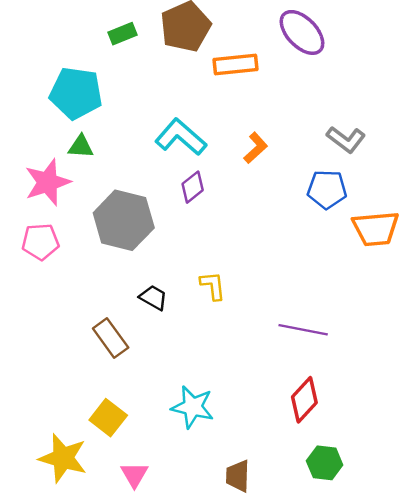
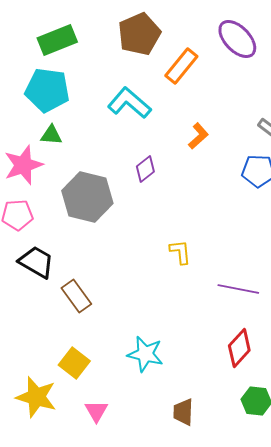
green rectangle: (122, 34) -> (57, 40), moved, size x1.6
orange rectangle: (235, 65) -> (181, 66), turned -45
cyan L-shape: (181, 137) -> (129, 103), moved
yellow L-shape: (213, 286) -> (180, 252), moved
black trapezoid: (153, 298) -> (36, 262), moved, size x1.5

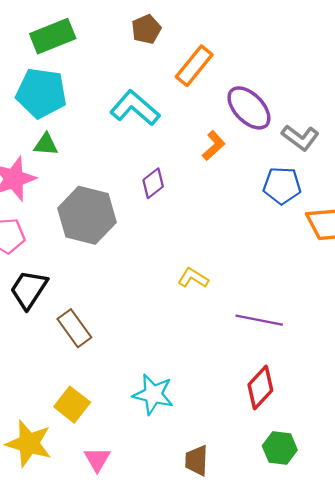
brown pentagon: (139, 34) -> (146, 29), size x0.6
purple ellipse: (237, 39) -> (249, 108), moved
yellow L-shape: (180, 252) -> (193, 278), turned -52
black trapezoid: (36, 262) -> (29, 289), turned -87

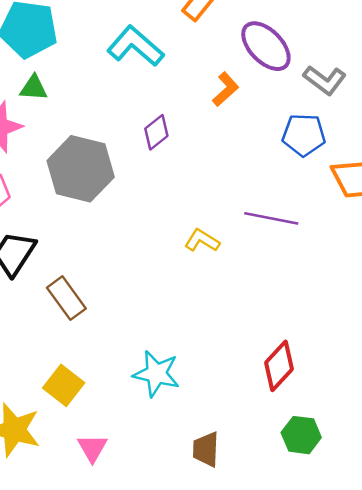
purple line: (259, 320) -> (271, 218), moved

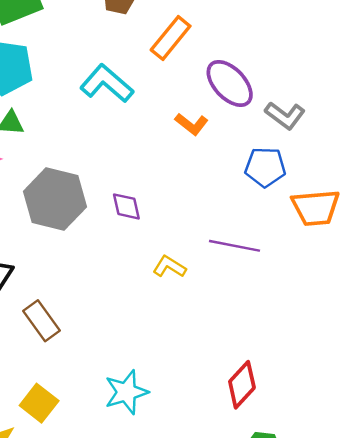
orange L-shape: (226, 89) -> (192, 124), turned 80
purple diamond: (156, 132) -> (126, 206), moved, turned -64
cyan star: (156, 374) -> (126, 392), turned -30

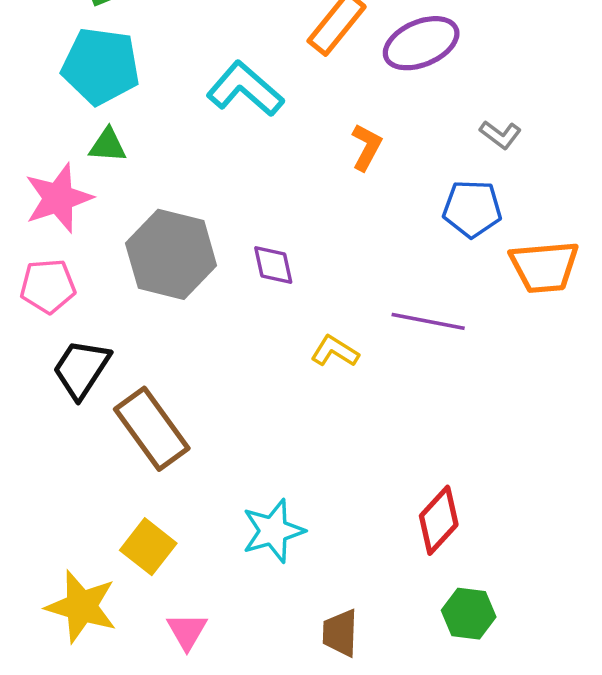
purple ellipse: (230, 83) -> (421, 43), moved, turned -69
gray L-shape: (285, 115) -> (500, 135), size x0.7
orange L-shape: (192, 124) -> (367, 147), turned -100
brown rectangle: (41, 321) -> (152, 429), size x1.4

